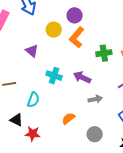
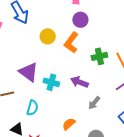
purple circle: (75, 15) -> (80, 20), moved
purple triangle: (32, 51) -> (28, 72), moved, size x1.5
gray arrow: (95, 99) -> (94, 103), turned 144

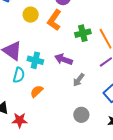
cyan semicircle: (32, 108) -> (19, 75), moved
orange semicircle: (69, 124) -> (37, 91), moved

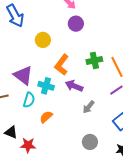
orange L-shape: (54, 20) -> (62, 65), moved

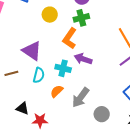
green cross: (94, 60) -> (81, 18), moved
cyan cross: (46, 86) -> (63, 68), moved
gray arrow: (89, 107) -> (81, 97), moved, size x1.5

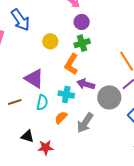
gray circle: (102, 114) -> (109, 97), moved, size x1.5

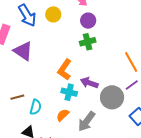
yellow circle: (50, 41) -> (53, 14), moved
orange L-shape: (71, 64) -> (65, 70), moved
purple triangle: (34, 78) -> (23, 51), moved
cyan semicircle: (42, 102) -> (36, 107), moved

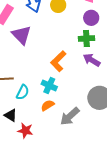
purple arrow: (89, 83) -> (92, 60), moved
cyan cross: (69, 92) -> (49, 85), moved

